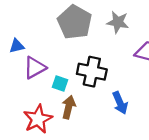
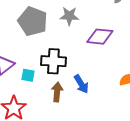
brown arrow: (69, 107) -> (57, 92), moved

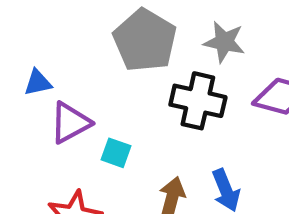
black cross: (53, 61) -> (198, 101), moved

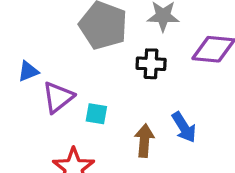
black cross: (198, 101) -> (151, 64), size x0.7

